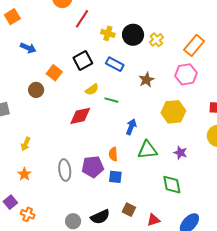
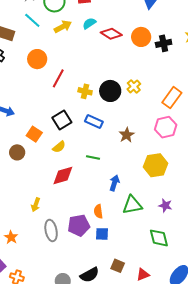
yellow cross: (156, 40) -> (134, 86), moved
yellow semicircle: (92, 90) -> (59, 147), moved
yellow arrow: (26, 144) -> (36, 205), moved

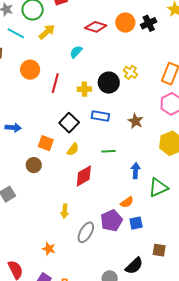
cyan semicircle: (89, 23) -> (76, 52), moved
orange semicircle: (98, 211) -> (127, 202), turned -104
gray ellipse: (51, 230) -> (86, 232), turned 55

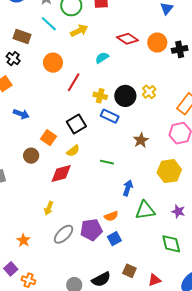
blue rectangle: (100, 116) -> (110, 116), moved
red diamond: (84, 176) -> (61, 173), moved
blue square: (136, 223) -> (114, 239), turned -32

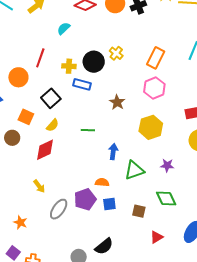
orange circle: (53, 63) -> (18, 77), moved
yellow arrow: (49, 208) -> (39, 186), turned -48
orange semicircle: (111, 216) -> (102, 182), turned -144
blue square: (114, 239) -> (109, 204), turned 32
brown square: (129, 271) -> (139, 211), moved

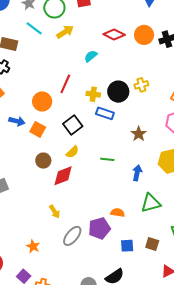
yellow cross: (116, 53) -> (141, 85), turned 32
orange square: (26, 117) -> (38, 129), moved
brown circle: (12, 138) -> (43, 161), moved
blue arrow: (113, 152) -> (137, 173), moved
blue square: (109, 204) -> (127, 246), moved

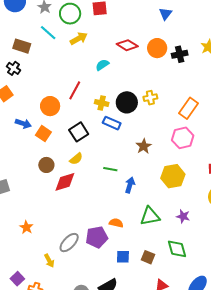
blue arrow: (137, 173) -> (130, 185), moved
yellow arrow: (55, 212) -> (49, 261), moved
orange star: (33, 246) -> (26, 227), moved

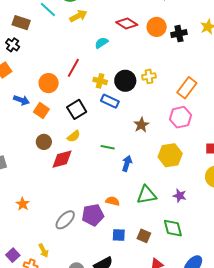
yellow arrow: (49, 261) -> (44, 251), moved

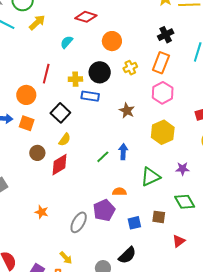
orange circle: (157, 27) -> (112, 41), moved
black cross: (179, 34) -> (166, 35), moved
yellow cross: (149, 76) -> (130, 68), moved
green line: (108, 147) -> (103, 157), moved, turned -40
orange star: (23, 204) -> (42, 212), moved

